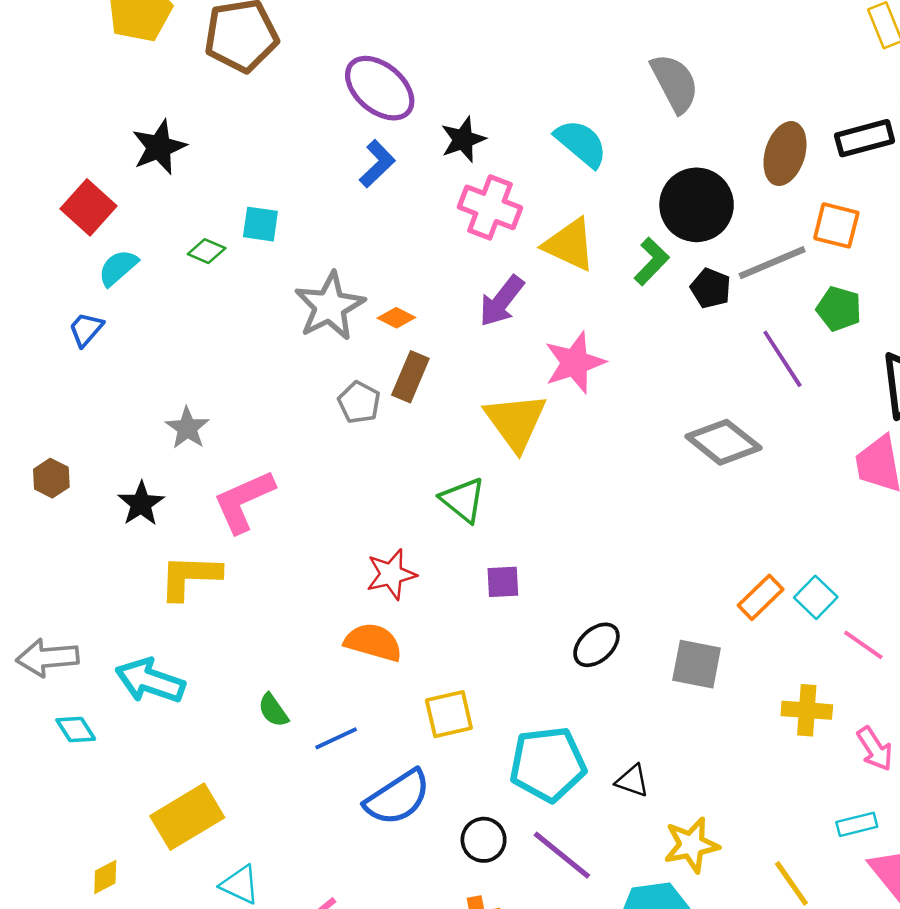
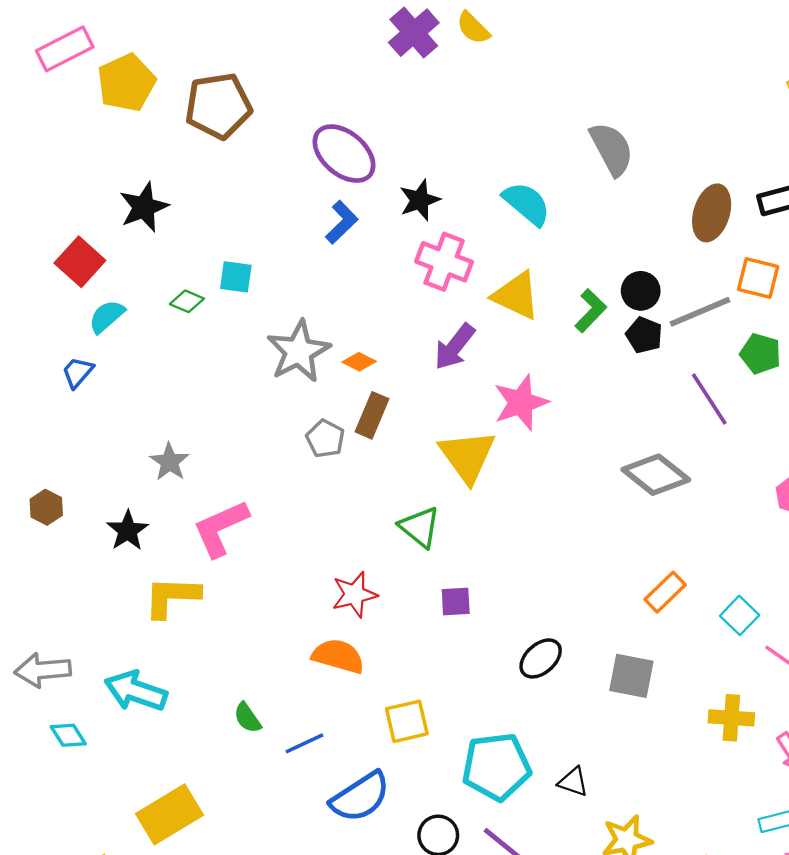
black circle: (697, 205) -> (641, 291), moved, size x0.6
orange rectangle: (761, 597) -> (665, 592), moved

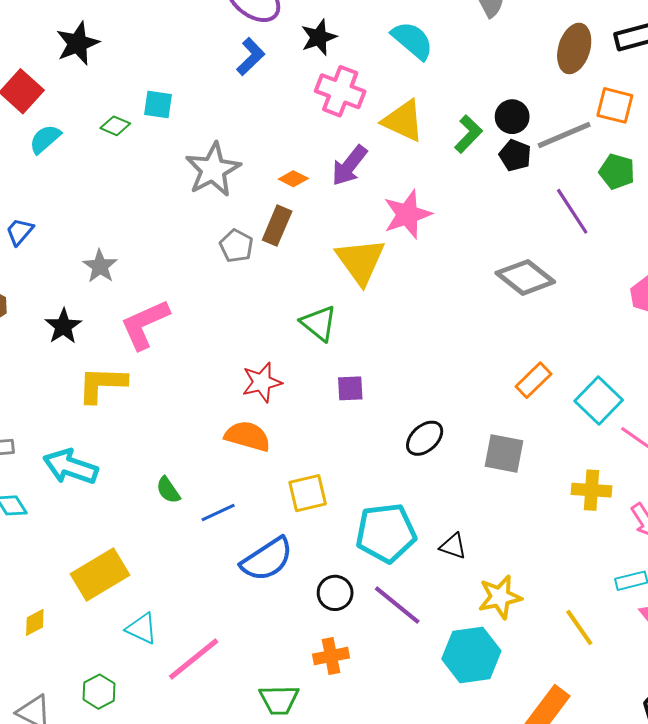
orange diamond: (359, 362) -> (293, 179), moved
blue trapezoid: (78, 372) -> (20, 232), moved
cyan square: (740, 615) -> (599, 401), size x1.4

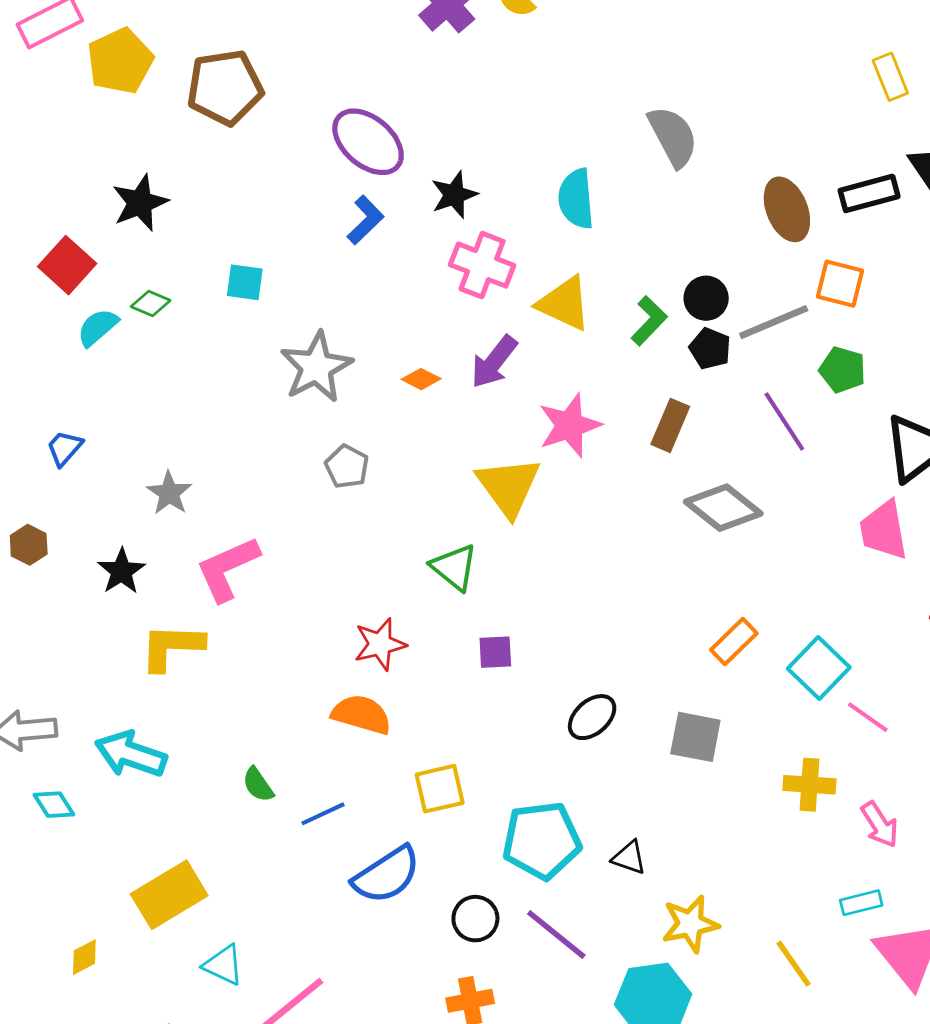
cyan semicircle: (412, 40) -> (576, 199), turned -135
brown ellipse: (574, 48) -> (787, 209), turned -39
green diamond: (115, 126) -> (151, 303), moved
brown rectangle: (277, 226) -> (670, 425), moved

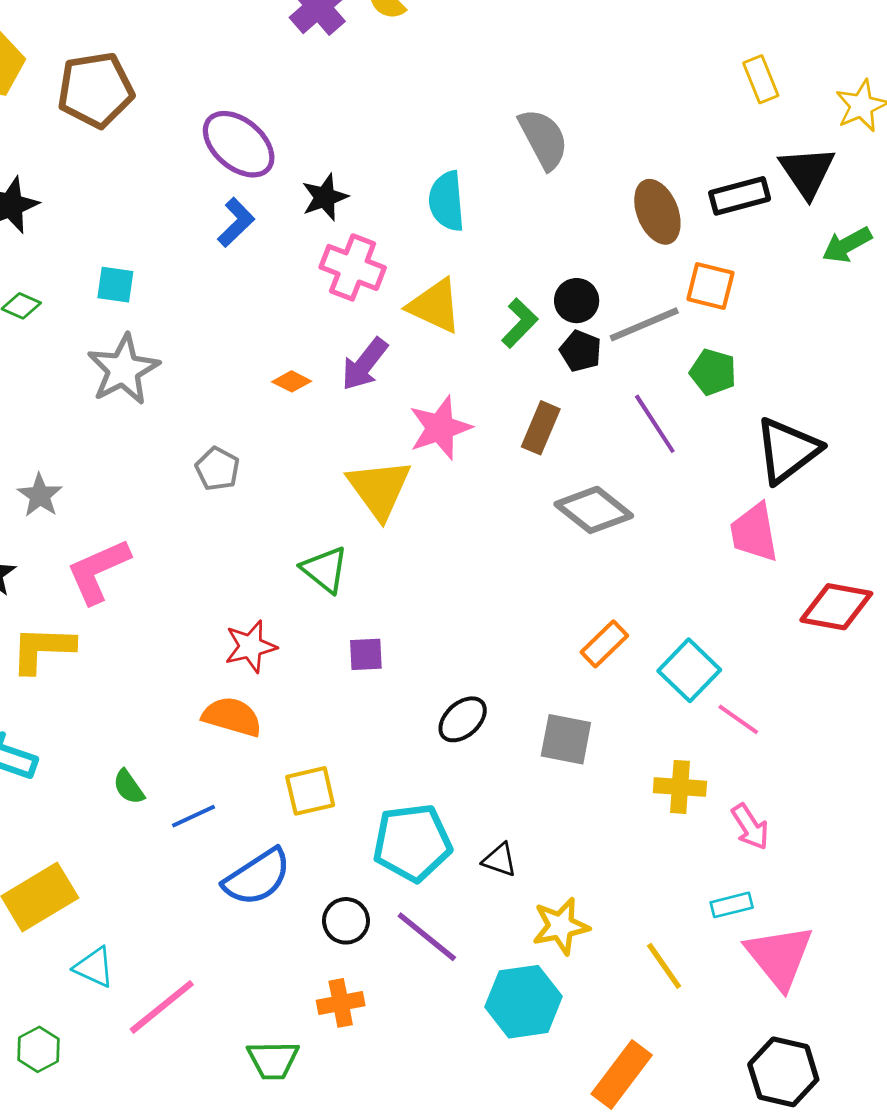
gray star: (316, 367) -> (123, 369), moved

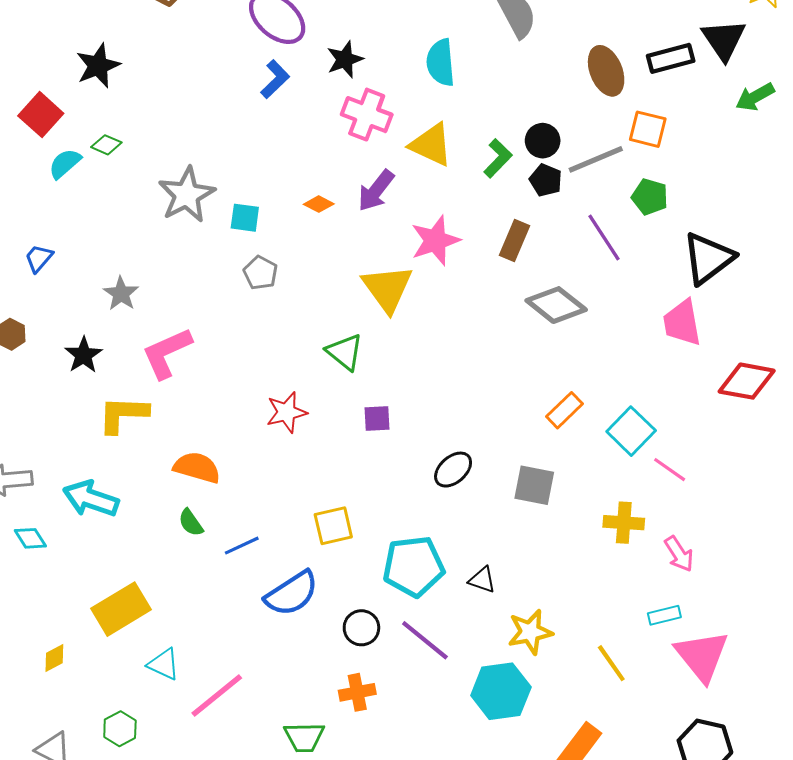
cyan square: (115, 285) -> (245, 218), moved
orange semicircle: (232, 717) -> (197, 467), moved

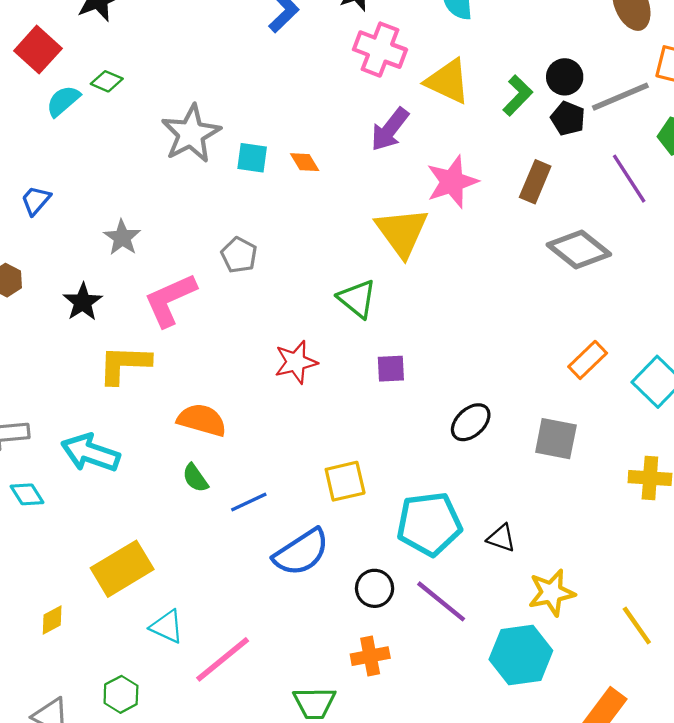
orange diamond: (319, 204) -> (305, 162), moved, turned 32
gray pentagon: (260, 273) -> (239, 255), moved

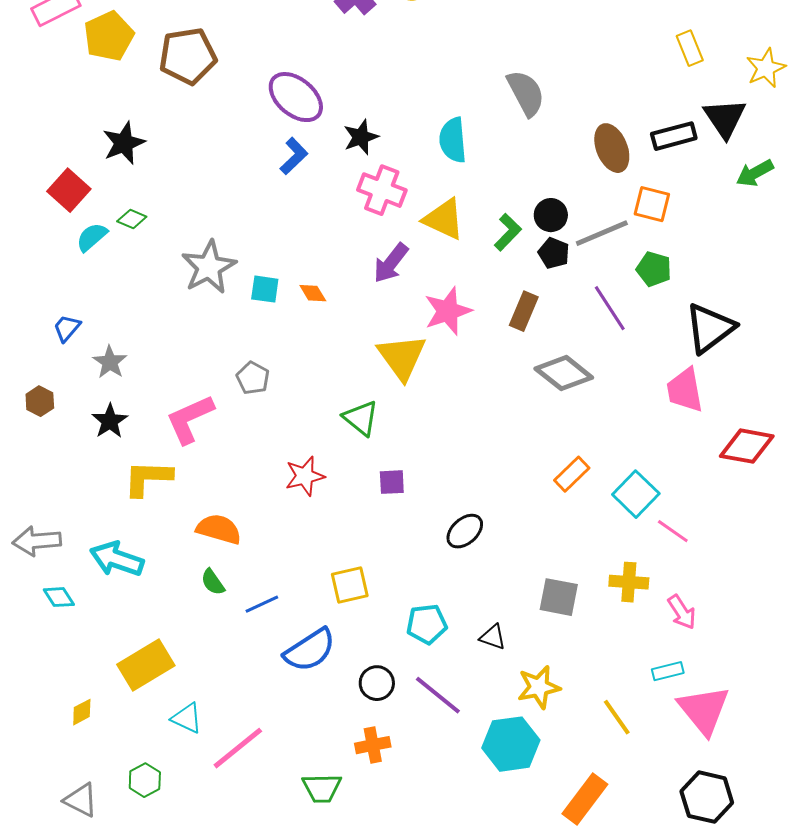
gray star: (122, 238) -> (110, 362), moved
gray square: (556, 439) -> (559, 597), moved
cyan pentagon: (429, 524) -> (427, 624), size x0.7

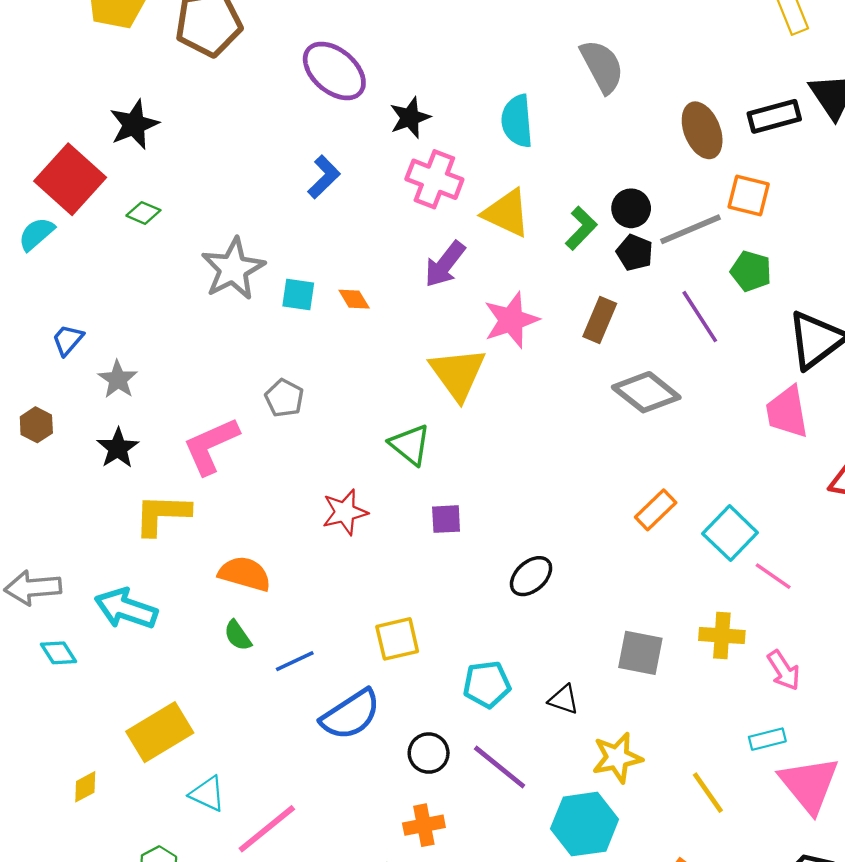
blue L-shape: (294, 156) -> (324, 177), moved
red square: (69, 190) -> (70, 179), size x1.4
cyan semicircle: (92, 237) -> (36, 234), moved

